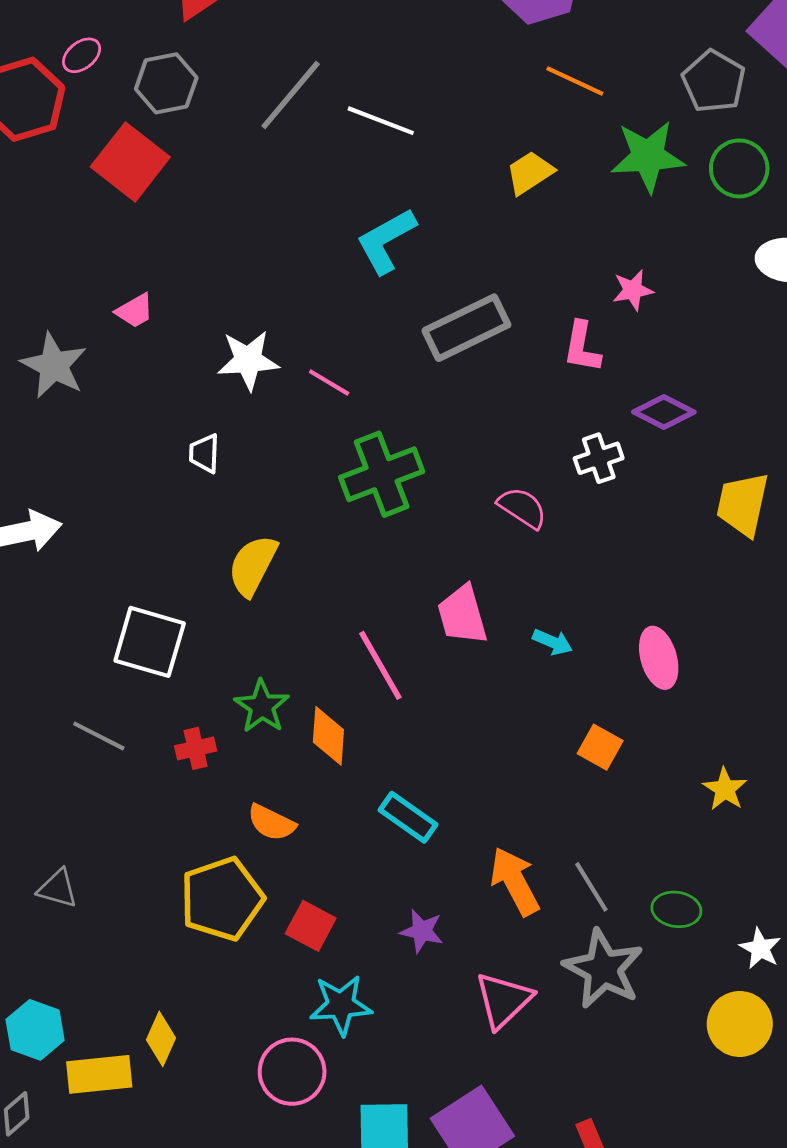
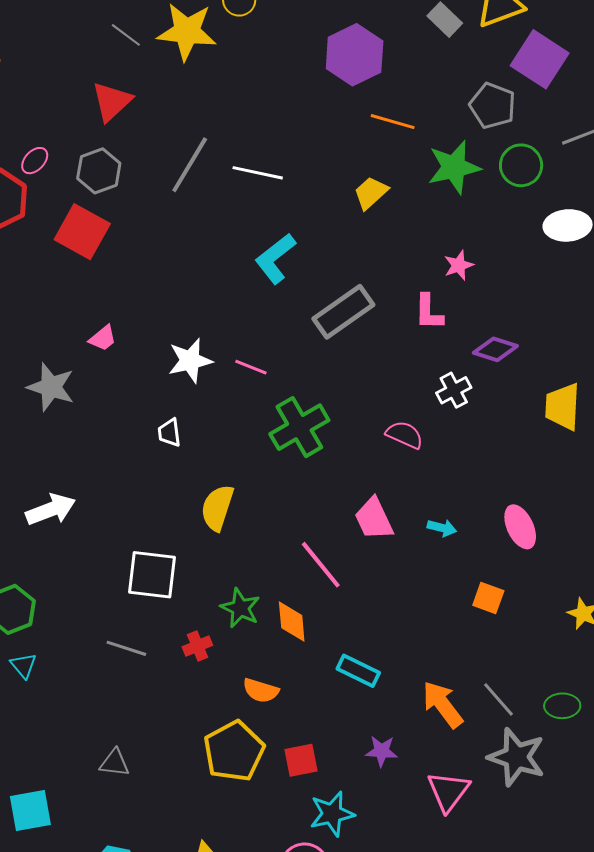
red square: (311, 926) -> (301, 760), turned -30

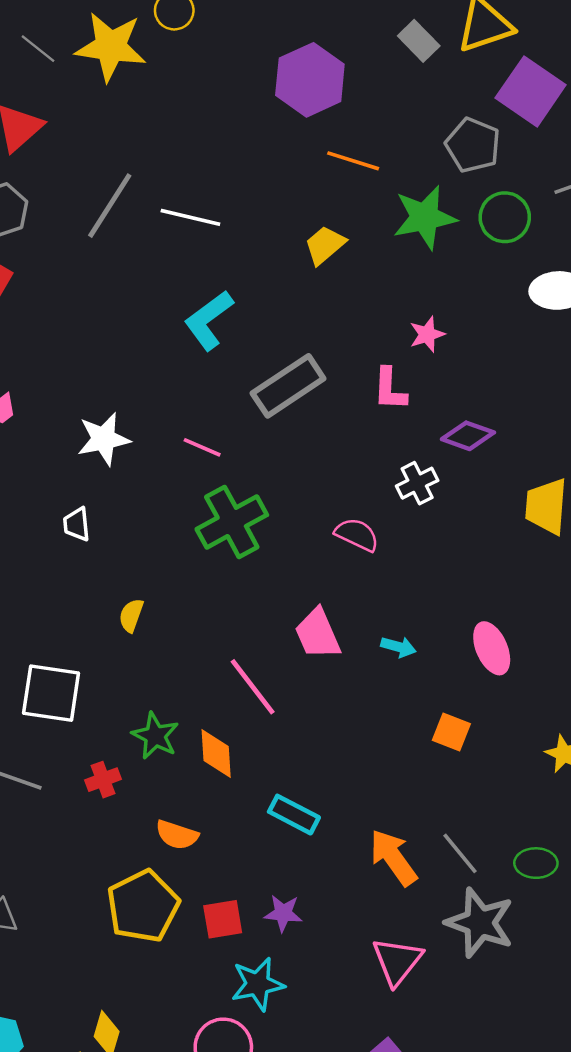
pink line: (251, 367) -> (202, 447), moved
yellow semicircle: (217, 508) -> (131, 615), size x0.6
purple star: (382, 751) -> (283, 913), moved

